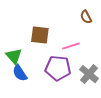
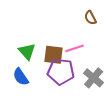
brown square: (40, 35) -> (53, 55), moved
green triangle: (14, 56) -> (27, 52), moved

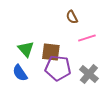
brown semicircle: (90, 18) -> (72, 17), moved
pink line: (75, 48) -> (87, 38), moved

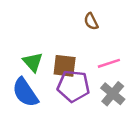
pink line: (87, 38) -> (109, 63), moved
blue semicircle: (20, 73) -> (25, 92), size x1.4

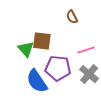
brown square: (65, 66) -> (42, 41), moved
blue semicircle: (25, 92) -> (37, 81), moved

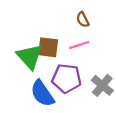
green triangle: (26, 49) -> (30, 56), size x1.4
pink line: (86, 50) -> (79, 45), moved

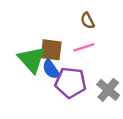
blue semicircle: (42, 93) -> (51, 69), moved, size x0.7

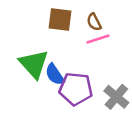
pink line: (84, 47) -> (98, 39), moved
brown square: (51, 50) -> (60, 19), moved

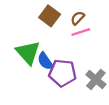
brown square: (60, 19) -> (50, 16), turned 30
brown semicircle: (94, 22) -> (78, 18), turned 72

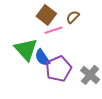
pink line: (81, 32) -> (53, 30), moved
purple pentagon: (62, 73) -> (59, 69), turned -30

